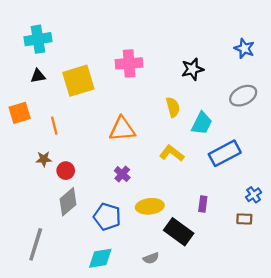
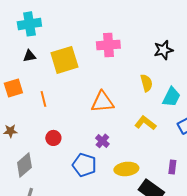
brown star: (44, 159) -> (10, 131), moved
gray diamond: (68, 202) -> (24, 165), moved
blue pentagon: (107, 217) -> (84, 165), moved

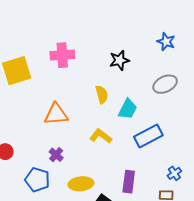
purple rectangle: (172, 167) -> (129, 182), size x1.5

